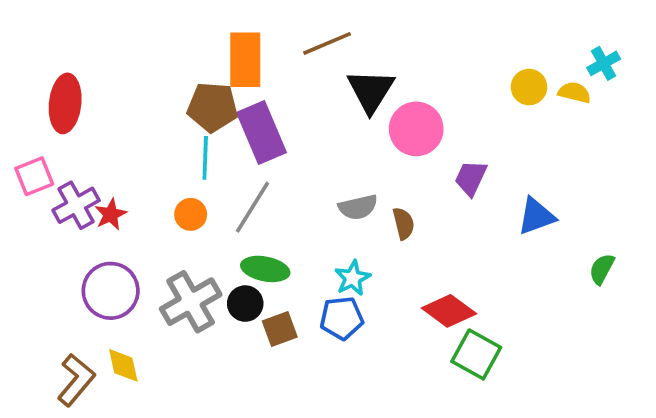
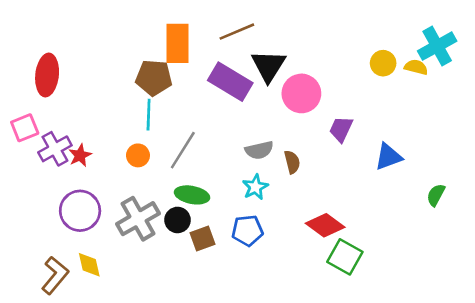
cyan cross: (604, 63) -> (437, 46), size x1.6
purple rectangle: (262, 133) -> (230, 82), moved, turned -36
cyan star: (353, 278) -> (255, 187), moved

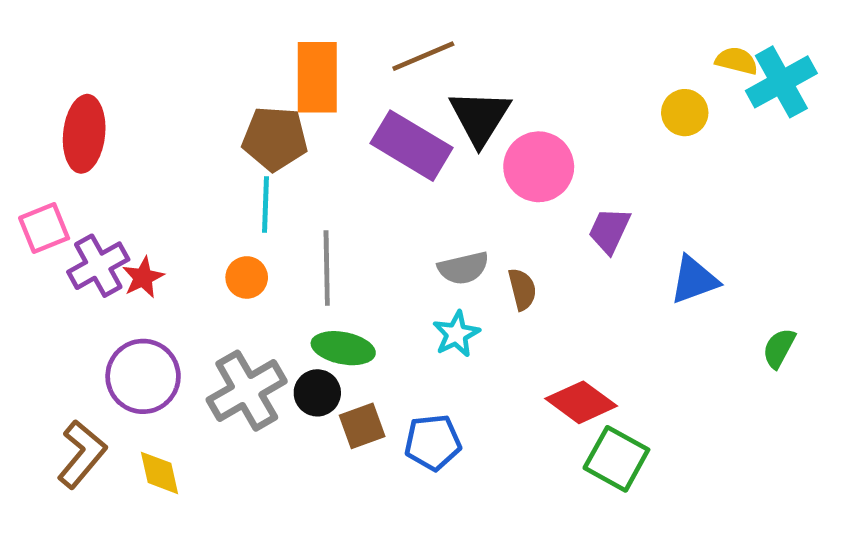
yellow semicircle: (416, 67) -> (737, 61), moved
gray line: (183, 150) -> (327, 268), turned -33
blue pentagon: (247, 231) -> (433, 442), moved
brown L-shape: (55, 275) -> (82, 454), moved

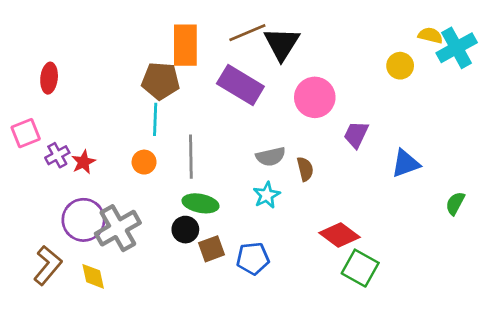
black triangle: (480, 117) -> (282, 44), moved
red ellipse: (84, 134) -> (49, 78), size x0.7
purple cross: (98, 266) -> (57, 155), size x0.7
gray cross: (247, 391) -> (118, 228), moved

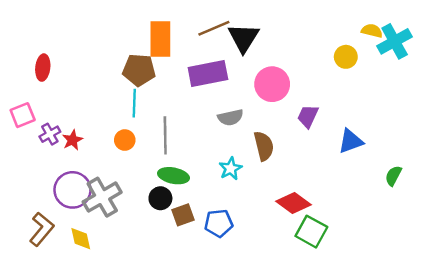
purple rectangle: (240, 85) -> (208, 73), turned -42
gray semicircle: (271, 157) -> (231, 117), moved
brown semicircle: (305, 169) -> (264, 146), size x1.4

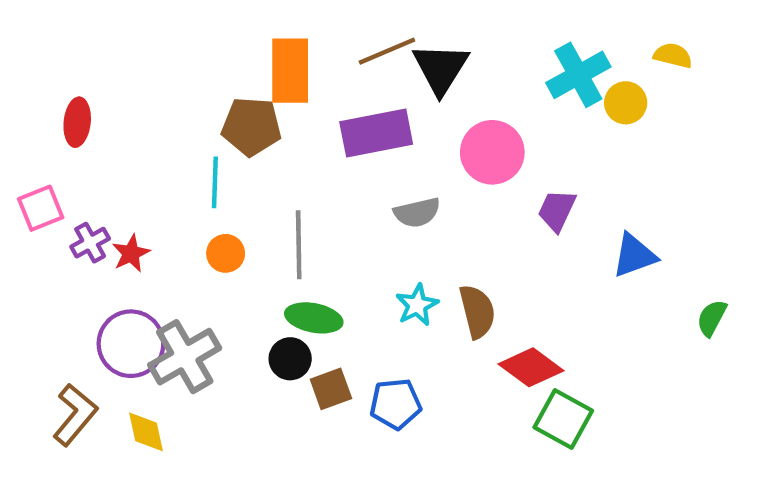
cyan cross: (395, 41) -> (578, 75), moved
cyan line: (134, 103) -> (215, 182), moved
brown semicircle: (264, 146) -> (477, 311), moved

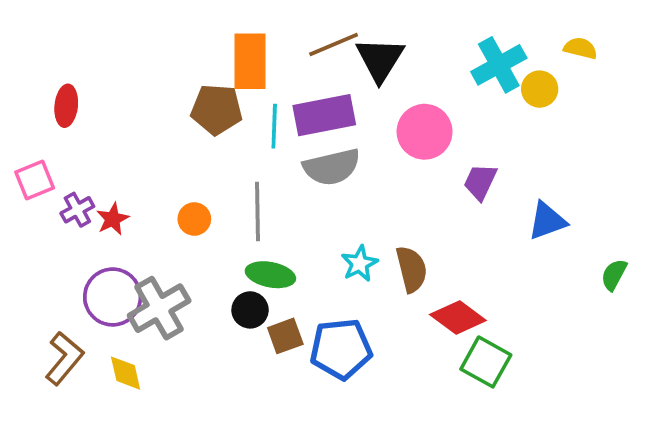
cyan line: (215, 182) -> (274, 126), moved
gray semicircle: (417, 212) -> (332, 167), moved, size x1.4
blue pentagon: (396, 404) -> (341, 349), size x1.4

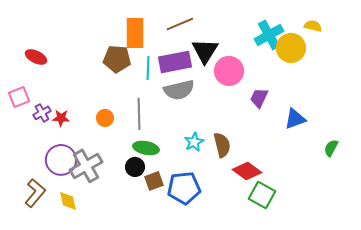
black triangle: (380, 59) -> (205, 51), moved
yellow circle: (540, 89) -> (291, 48), size x1.5
red ellipse: (66, 106) -> (36, 57), turned -70
red star: (113, 219) -> (61, 118), turned 30

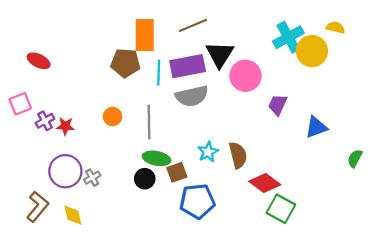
orange circle: (105, 118) -> (113, 117), moved
gray cross: (86, 166) -> (92, 178), size x0.5
brown square: (154, 181) -> (177, 172), moved

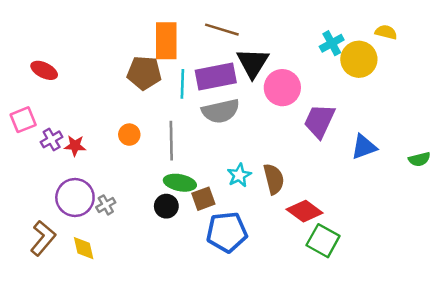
brown line: (193, 25) -> (222, 30), turned 40
cyan cross: (288, 37) -> (332, 43), size x0.7
purple trapezoid: (278, 105) -> (319, 121), size x1.4
green semicircle: (355, 158) -> (419, 159), moved, turned -132

